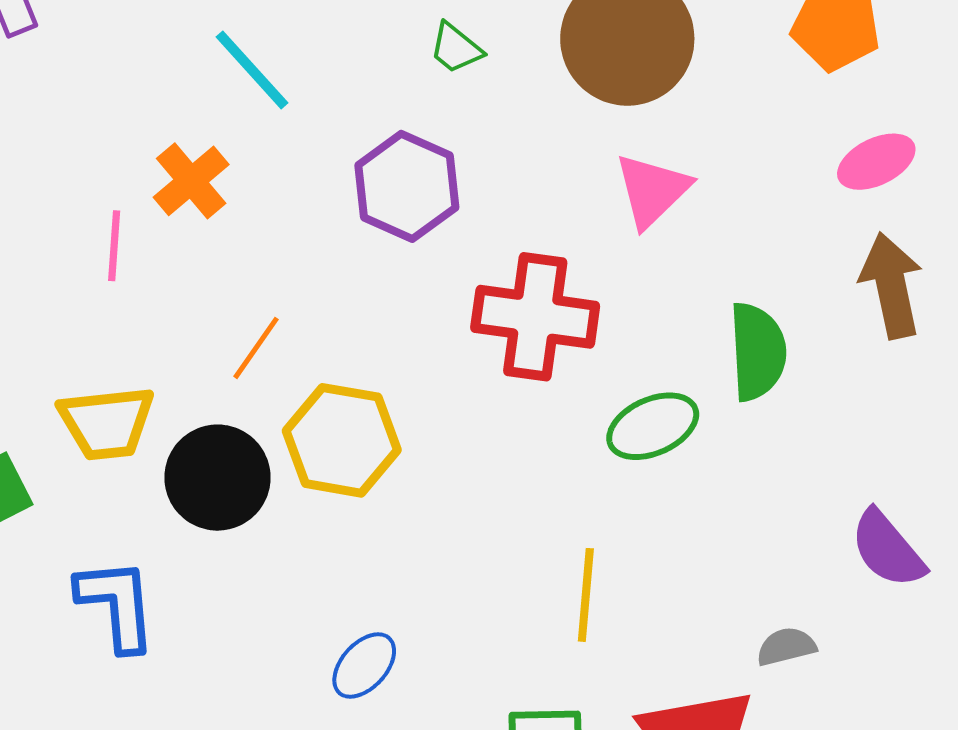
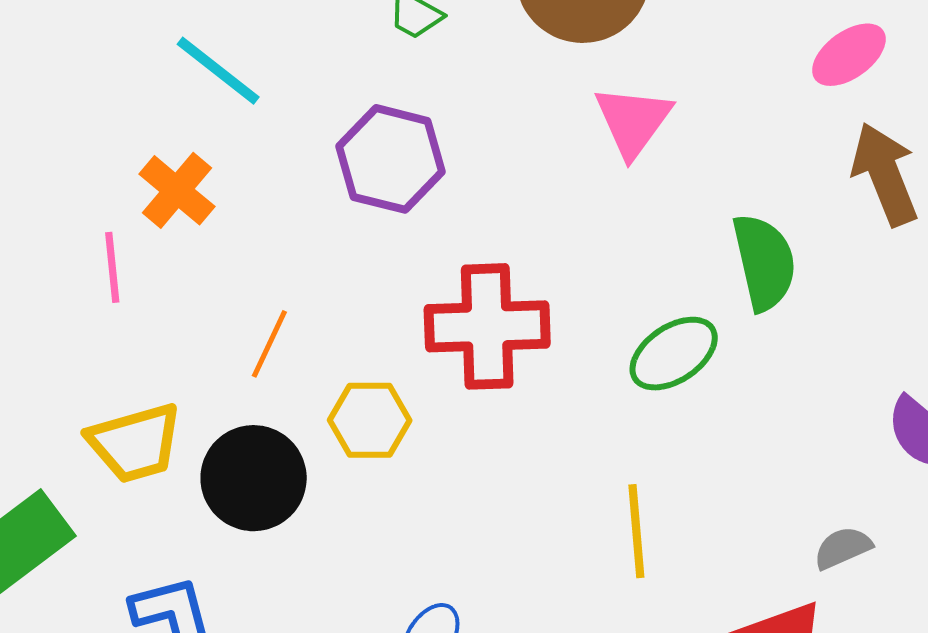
red cross: (535, 317) -> (487, 326), moved
yellow hexagon: (342, 440) -> (370, 420), size x0.7

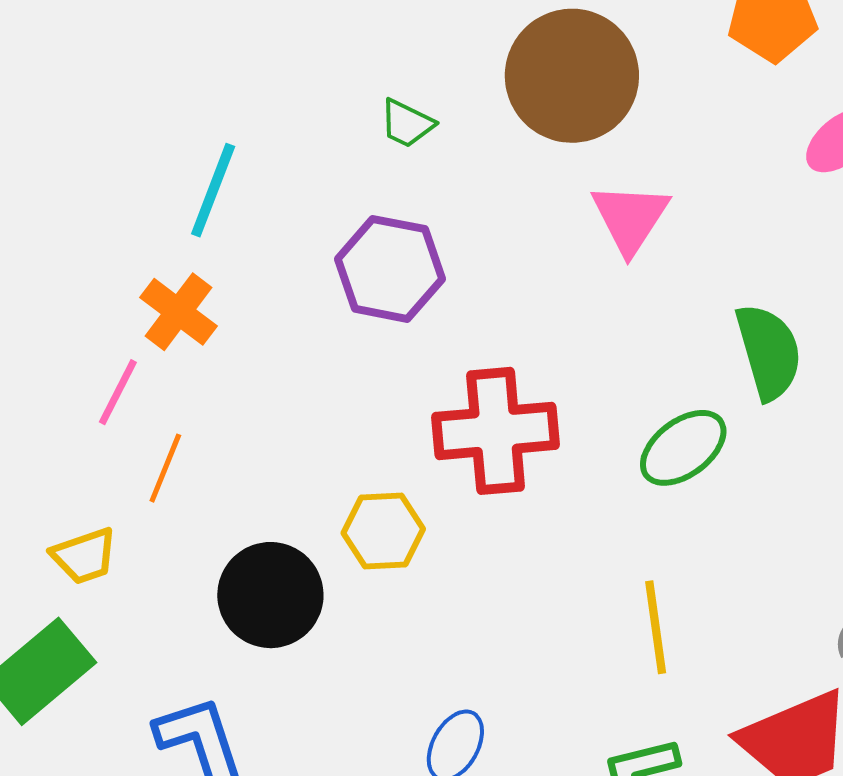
cyan line: (218, 71) -> (213, 190), turned 76
pink line: (112, 267) -> (118, 392), turned 36
orange line: (269, 344) -> (165, 468), moved
yellow trapezoid: (135, 443) -> (84, 556), moved, size x0.7

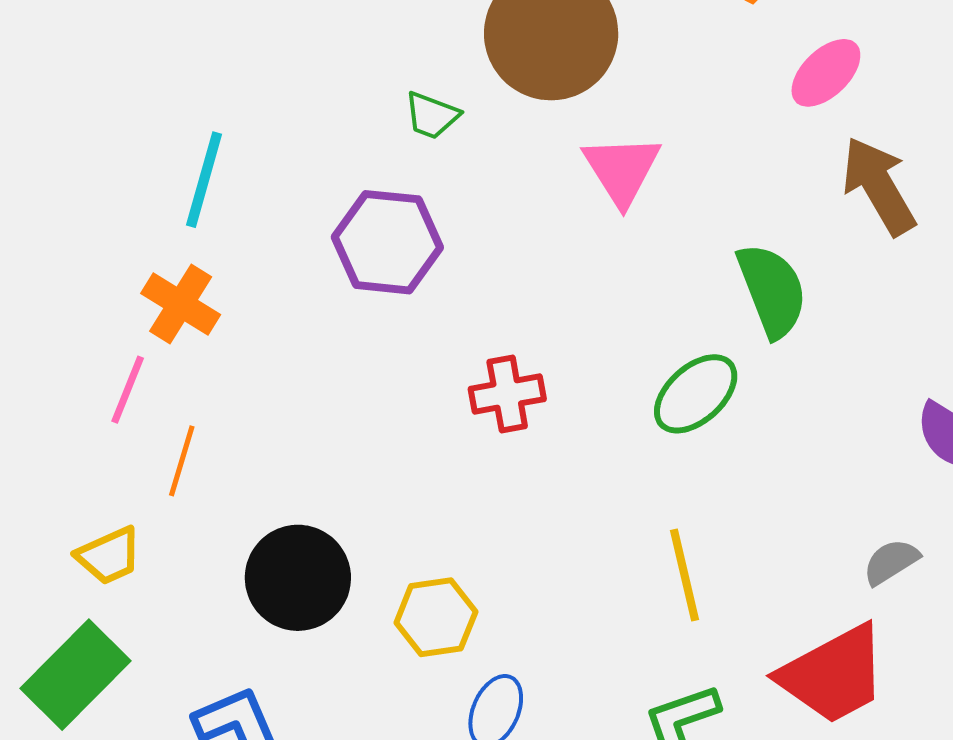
green trapezoid: (407, 123) -> (432, 115), moved
red cross: (496, 431) -> (507, 394), size x0.6
yellow hexagon: (383, 531) -> (436, 617), moved

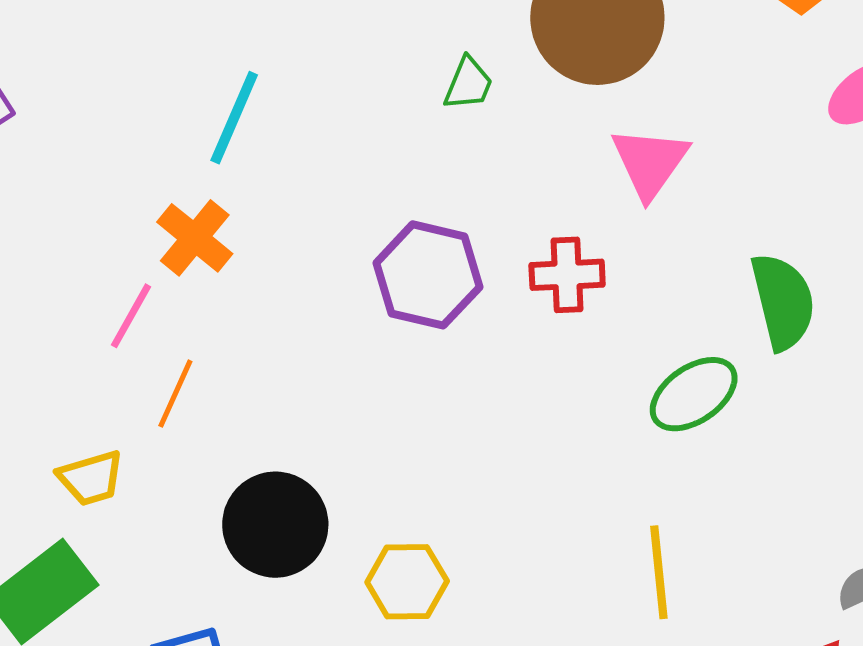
green trapezoid: (432, 115) -> (468, 84), turned -96
purple hexagon: (387, 242) -> (428, 275), moved
red cross: (507, 394) -> (567, 275), moved

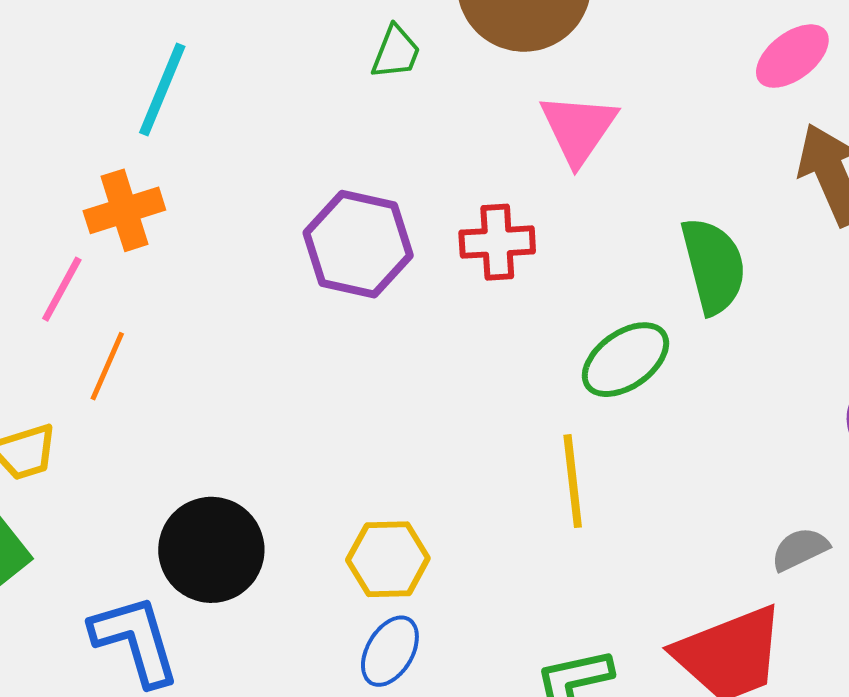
orange cross: (195, 238) -> (124, 210), turned 34
black circle: (275, 525) -> (211, 550), moved
yellow line: (659, 572) -> (573, 481), moved
yellow hexagon: (407, 582) -> (388, 559), moved

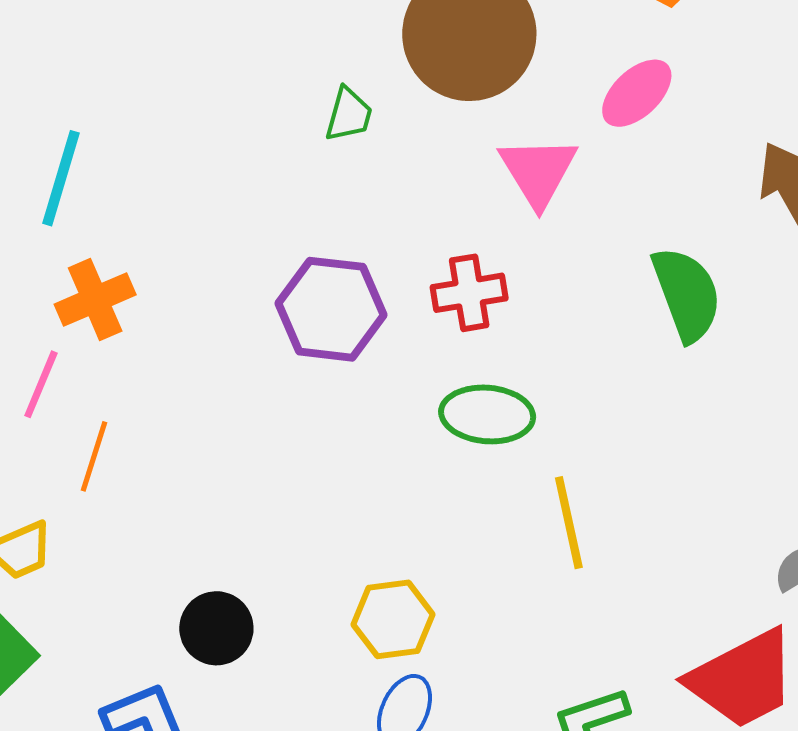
pink ellipse: (792, 56) -> (637, 93), moved
cyan line: (162, 90) -> (61, 178), moved
green ellipse: (625, 360) -> (487, 414), moved, turned 46
black circle: (211, 550) -> (216, 628), size x0.7

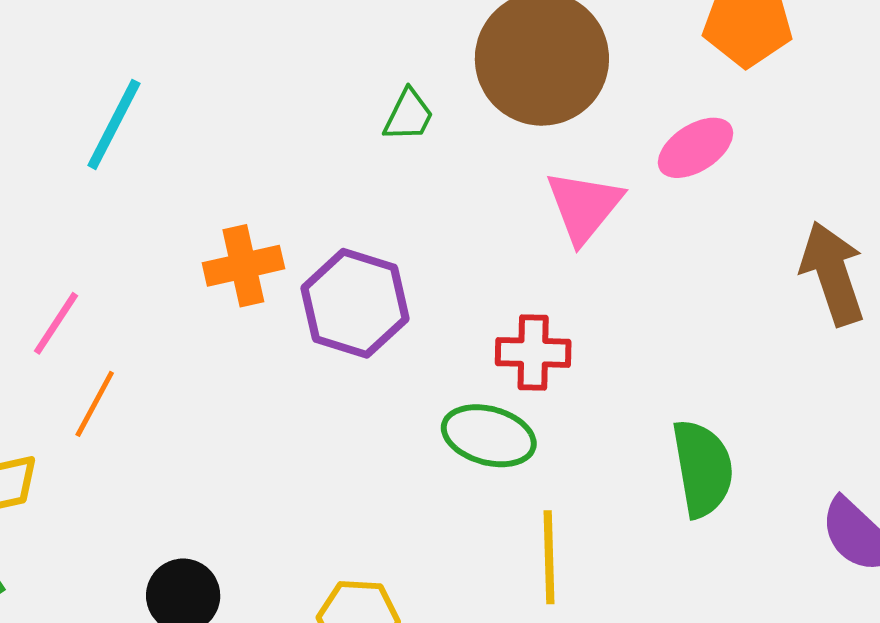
red cross: (469, 293) -> (533, 352), moved
green semicircle: (687, 294) -> (703, 468), moved
orange cross: (95, 300) -> (243, 266), moved

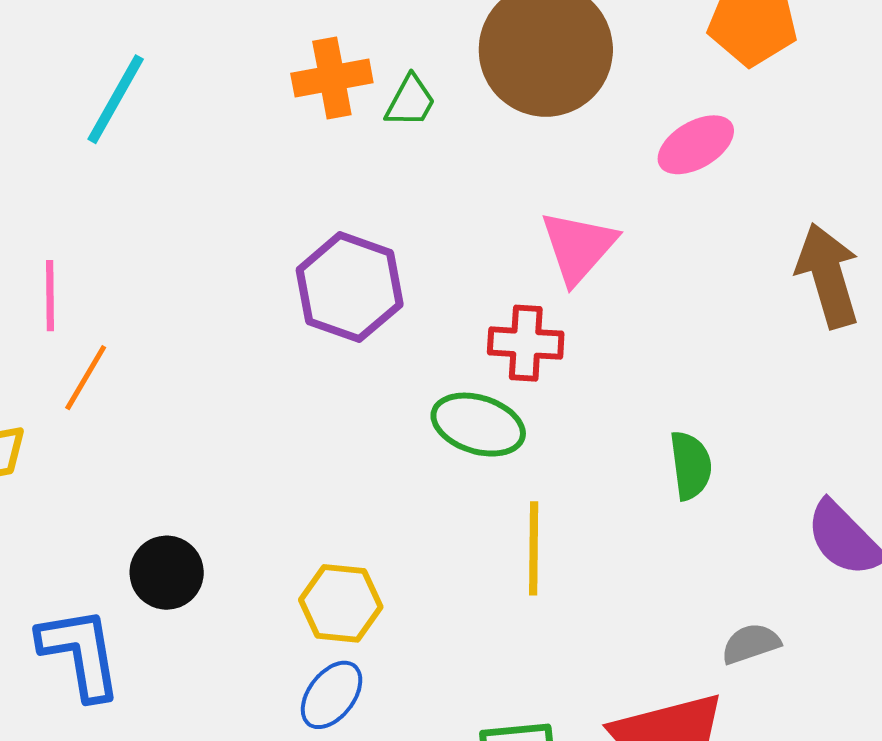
pink triangle: (584, 206) -> (578, 247), moved
orange cross: (243, 266) -> (332, 78), moved
pink line: (56, 323) -> (50, 296), turned -36
green semicircle: (703, 468) -> (691, 465), size x0.7

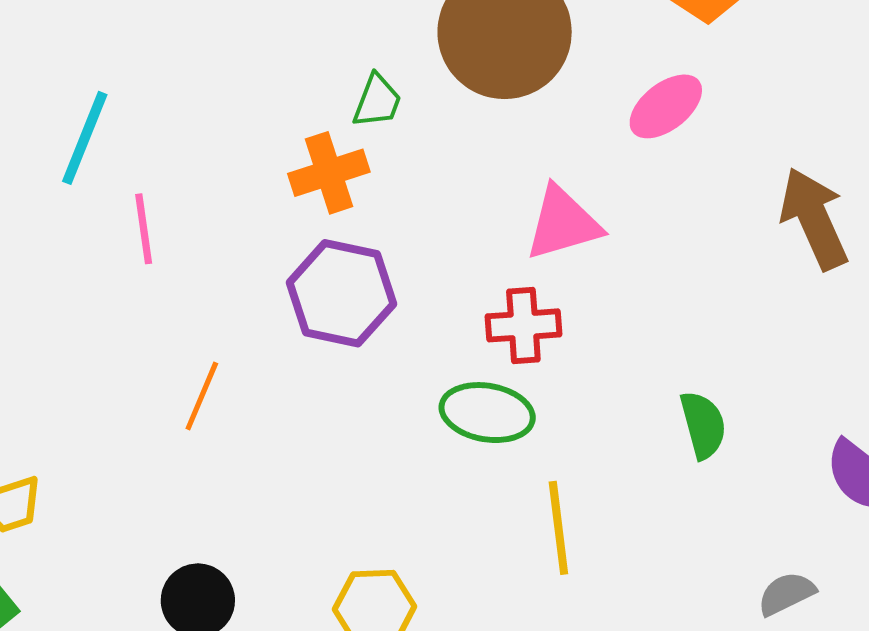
orange cross: (332, 78) -> (329, 173), moved
pink triangle: (578, 247) -> (563, 223), turned 40
pink line: (50, 296) -> (144, 229), moved
orange line: (86, 378) -> (202, 396), moved

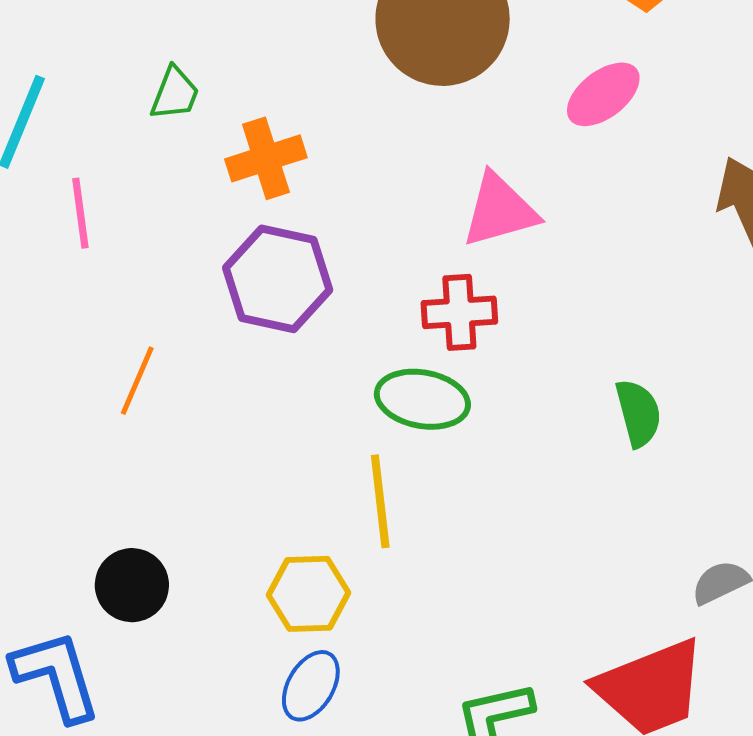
green trapezoid: (377, 101) -> (175, 94), moved
yellow line: (558, 528) -> (380, 501), moved

